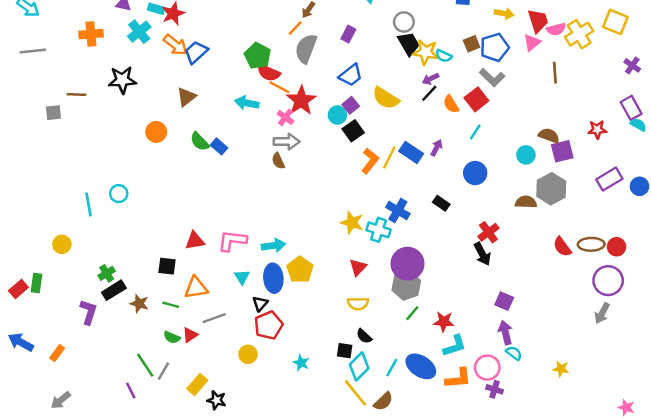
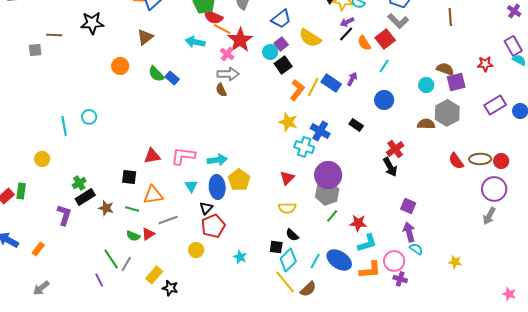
yellow star: (352, 223) -> (288, 122), moved

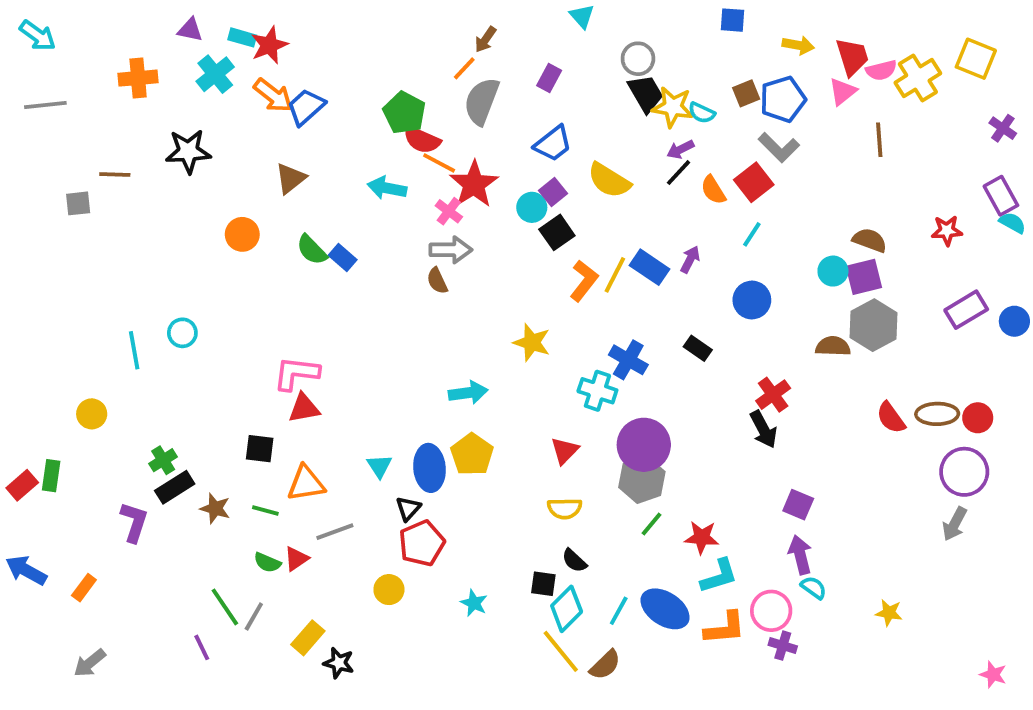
purple square: (456, 82) -> (864, 277), moved
yellow star: (288, 122) -> (532, 342), moved
pink L-shape: (183, 156) -> (296, 373), moved
cyan arrow: (217, 160) -> (468, 393), moved

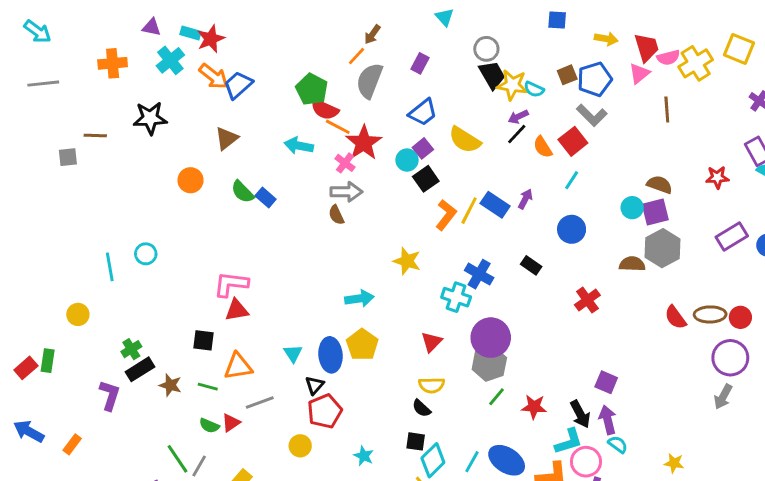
black arrow: (763, 429) -> (580, 414), moved
black semicircle: (574, 561) -> (421, 408), moved
cyan L-shape: (719, 576) -> (569, 441), moved

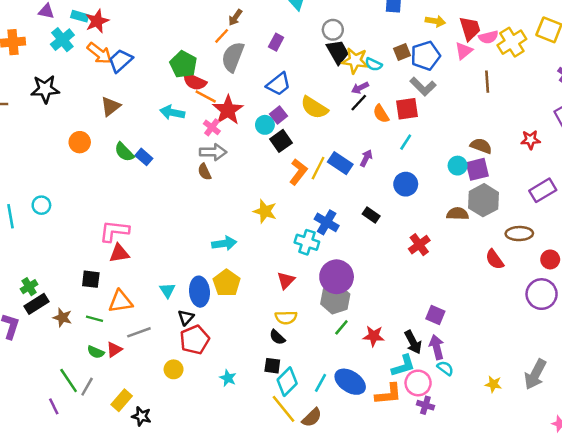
red square: (573, 141) -> (407, 109), turned 30
brown ellipse: (710, 314) -> (519, 234), moved
gray arrow: (723, 397) -> (535, 374), moved, size x1.4

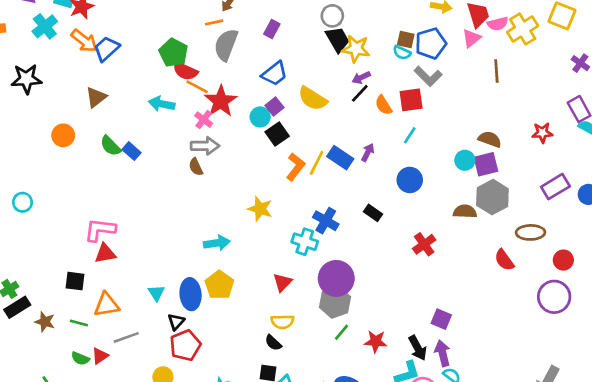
orange line: (222, 36) -> (214, 22), turned 35
brown square: (402, 52) -> (406, 40), turned 35
cyan semicircle: (374, 64) -> (402, 53), moved

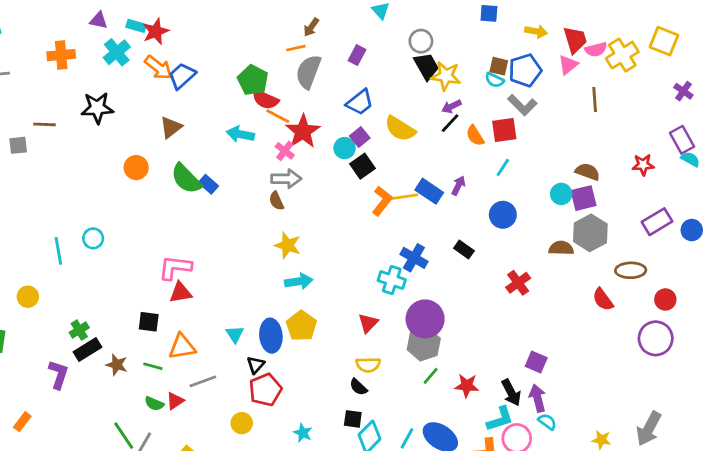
green semicircle: (110, 146) -> (186, 179), size x1.4
yellow line: (317, 163) -> (404, 197), turned 55
yellow star: (260, 209) -> (288, 245), moved

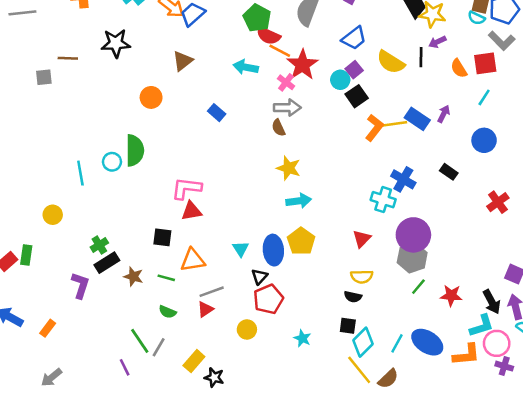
black line: (450, 123) -> (421, 57), moved, turned -42
green semicircle: (186, 179) -> (135, 150), moved, turned -136
black semicircle: (358, 387) -> (353, 297), turned -30
red triangle: (175, 401) -> (205, 309), moved

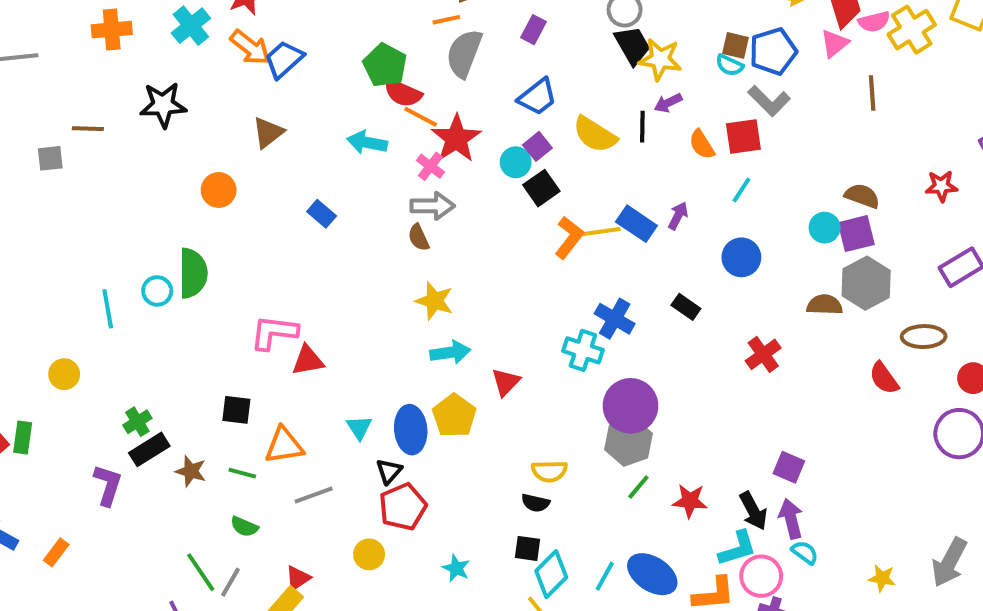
red triangle: (191, 211) -> (308, 360), moved
red triangle: (362, 239) -> (506, 382), moved
red triangle: (205, 309) -> (298, 578), moved

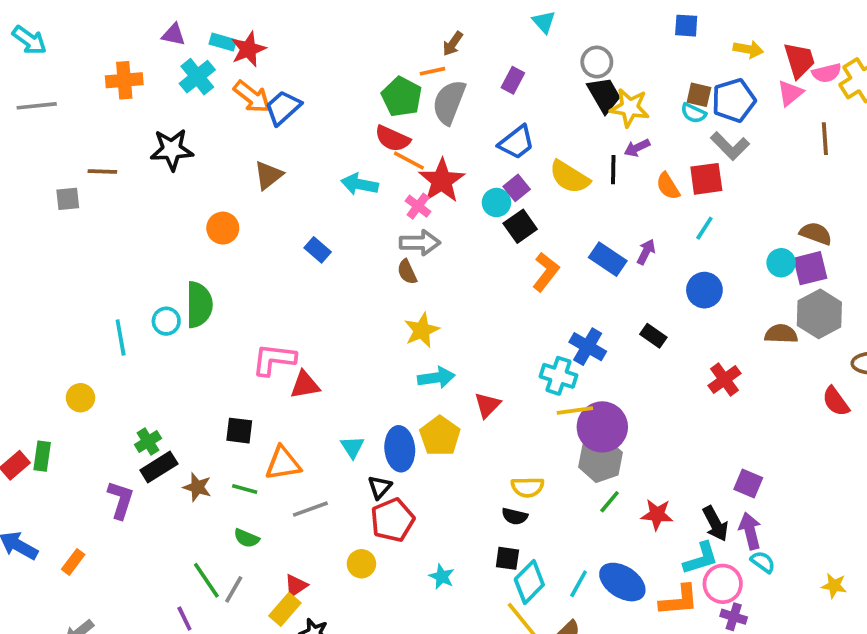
green pentagon: (385, 65) -> (402, 97), moved
yellow line: (601, 232) -> (575, 411), moved
yellow star: (434, 301) -> (422, 330), turned 30

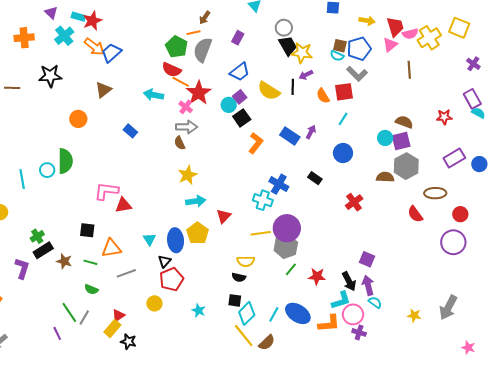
purple triangle: (174, 35) -> (51, 13), turned 32
yellow line: (575, 411) -> (261, 233), moved

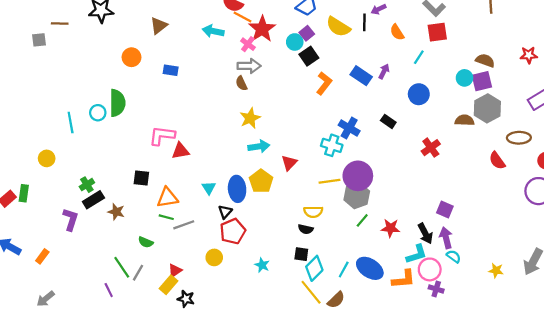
red square: (344, 92) -> (437, 32), moved
blue rectangle: (130, 131) -> (171, 70), moved, turned -32
green line: (90, 262) -> (166, 217), moved

